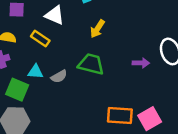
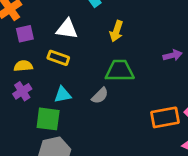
gray semicircle: (59, 76) -> (100, 96), moved

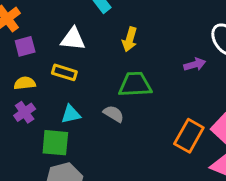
gray semicircle: (100, 96) -> (114, 114), turned -102
orange rectangle: (165, 117) -> (189, 136), turned -48

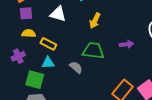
purple arrow: (195, 64) -> (126, 44), moved
yellow rectangle: (64, 72) -> (48, 44), moved
yellow semicircle: (25, 83) -> (29, 33), moved

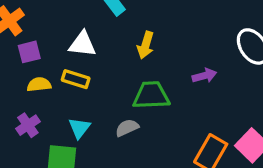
yellow rectangle: (48, 44) -> (76, 79), moved
cyan triangle: (48, 63) -> (79, 128), turned -40
gray semicircle: (76, 67) -> (127, 128), turned -56

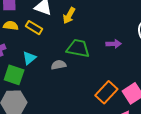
yellow arrow: (146, 45) -> (69, 16), moved

